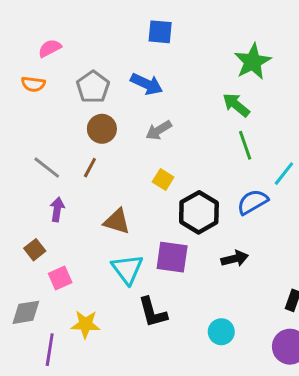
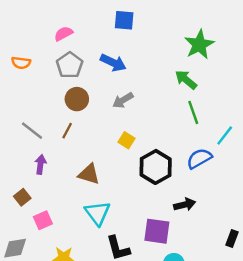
pink semicircle: (50, 48) -> (64, 34), moved
purple square: (172, 257) -> (157, 231), moved

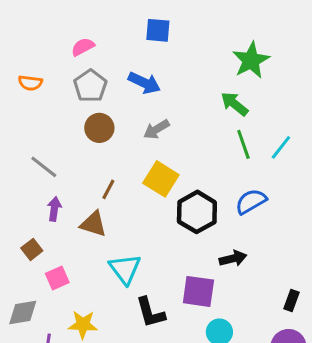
brown line: (67, 131) -> (108, 189), moved
cyan line: (225, 135) -> (281, 147), moved
yellow square: (127, 140) -> (161, 179), size x1.6
brown triangle: (89, 174) -> (93, 224), moved

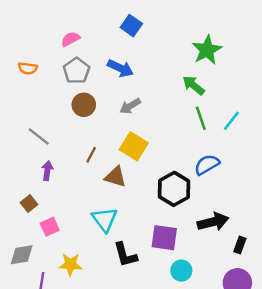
blue square: (158, 30) -> (131, 26), turned 30
black hexagon: (197, 212) -> (174, 189), moved
brown triangle: (93, 224) -> (116, 177), moved
black arrow: (233, 258) -> (213, 222), moved, size x1.4

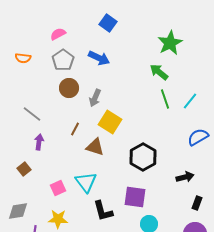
gray arrow: (130, 106) -> (95, 98), moved, turned -36
blue semicircle: (207, 165) -> (198, 137), moved
black arrow: (213, 222) -> (185, 177), moved, size x0.7
pink square: (50, 227) -> (58, 188), moved

